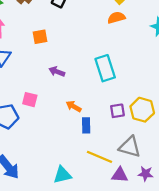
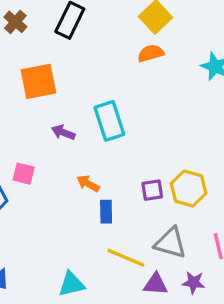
orange square: (40, 37) -> (38, 81), size x1.6
cyan rectangle: (105, 68) -> (109, 121), moved

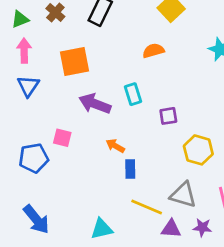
orange semicircle: (151, 53) -> (153, 51), moved
cyan rectangle: (109, 121) -> (133, 94), size x0.7
purple arrow: (63, 132) -> (95, 104), size x1.6
purple square: (152, 190) -> (168, 116), moved

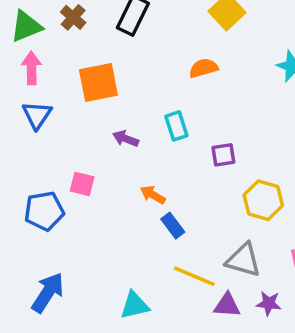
green triangle: (20, 19) -> (26, 26), size x1.4
purple arrow: (95, 104) -> (126, 139), size x0.6
blue rectangle: (130, 169) -> (173, 226), turned -36
blue arrow: (36, 219) -> (48, 293), turned -108

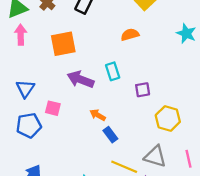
blue triangle: (37, 115) -> (25, 89), moved
purple arrow: (126, 139) -> (80, 79), size x1.6

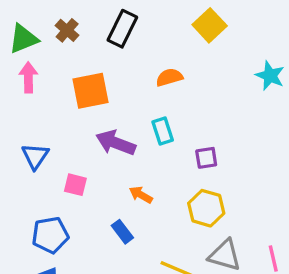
orange semicircle: (130, 35) -> (169, 77), moved
yellow hexagon: (168, 118) -> (206, 208), moved
blue pentagon: (29, 125) -> (50, 235), moved
blue rectangle: (110, 135) -> (122, 232), moved

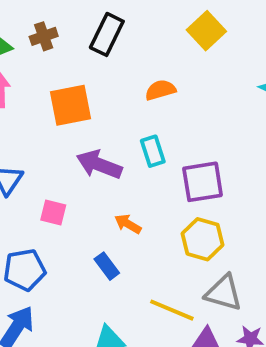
brown cross: (67, 30) -> (44, 36), turned 30
purple square: (206, 158) -> (203, 182), size x1.6

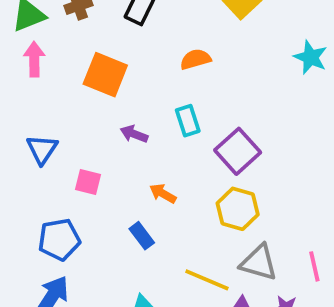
orange square: (70, 105) -> (105, 75), turned 33
purple arrow: (99, 165) -> (134, 134), size x0.6
purple square: (203, 182) -> (238, 151), turned -33

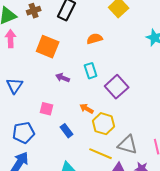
pink square: (88, 182) -> (47, 109), moved
orange arrow: (163, 193) -> (87, 109), moved
yellow hexagon: (238, 209) -> (104, 124), moved

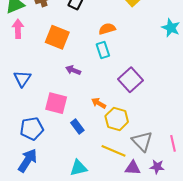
cyan rectangle: (91, 71) -> (103, 50), moved
pink square: (47, 109) -> (56, 103), size x1.5
gray triangle: (128, 145) -> (142, 141), turned 30

